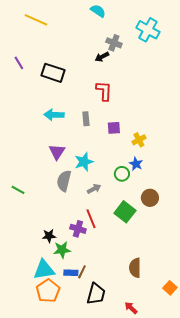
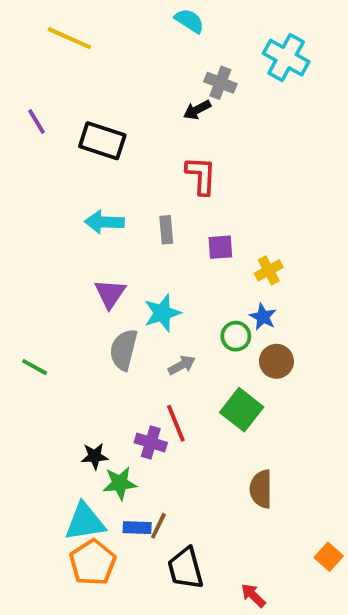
brown circle: (150, 198) -> (276, 361), moved
brown semicircle: (135, 268) -> (261, 489), moved
black trapezoid: (96, 294) -> (186, 568), turned 150

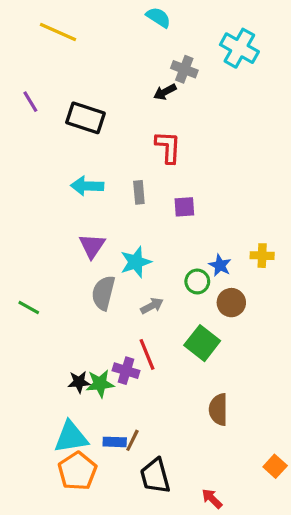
yellow cross: (269, 270) -> (262, 256), moved, turned 30
green star: (120, 483) -> (100, 384), moved

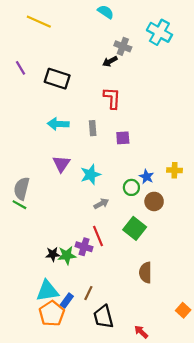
gray semicircle: (103, 293) -> (22, 189), moved
blue rectangle: (115, 442) -> (67, 301), moved, turned -56

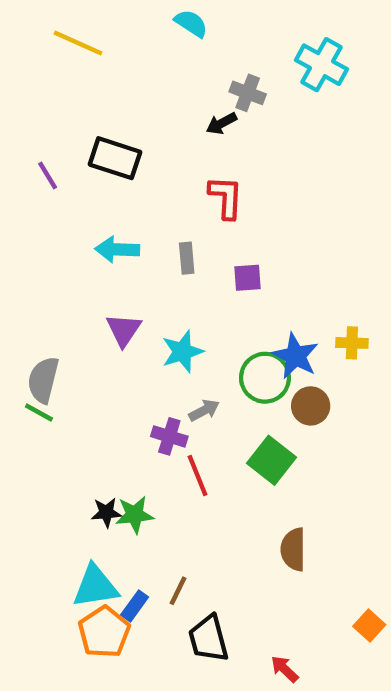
cyan semicircle: (106, 12) -> (191, 23), moved
purple line: (20, 68) -> (48, 176), moved
blue star: (147, 177) -> (295, 356), size x1.5
green circle: (131, 187) -> (265, 378), size x1.5
purple cross: (84, 247) -> (169, 436), moved

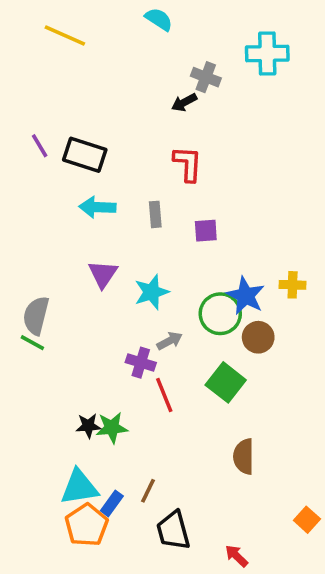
cyan cross: (321, 65) -> (267, 54), turned -30
black rectangle: (115, 158) -> (85, 155), moved

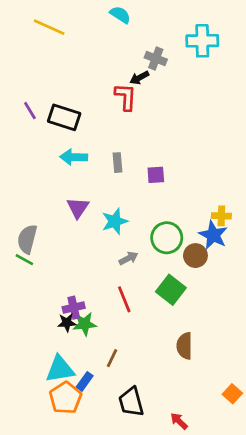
red L-shape: (188, 164) -> (126, 97), moved
blue star: (246, 296) -> (213, 235), moved
purple cross: (141, 363) -> (74, 308), moved, turned -30
brown line: (148, 491) -> (112, 358), moved

